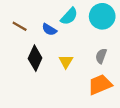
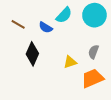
yellow triangle: (66, 61) -> (70, 62), moved, turned 40

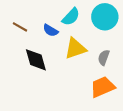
black diamond: (32, 54) -> (36, 60), turned -40
yellow triangle: (70, 62) -> (75, 48), moved, size x1.5

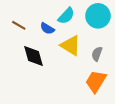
yellow triangle: (75, 48) -> (70, 45), turned 50
orange trapezoid: (103, 87) -> (96, 81), turned -35

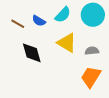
blue semicircle: (47, 29) -> (39, 21), moved
gray semicircle: (97, 54) -> (92, 51), turned 64

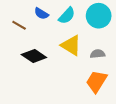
blue semicircle: (39, 21) -> (41, 14), moved
black diamond: (32, 53) -> (34, 56), turned -40

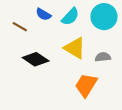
orange trapezoid: (96, 81) -> (86, 85), moved

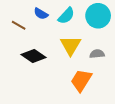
yellow triangle: (75, 48) -> (71, 45), turned 30

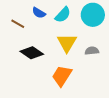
orange trapezoid: (81, 80) -> (62, 76), moved

